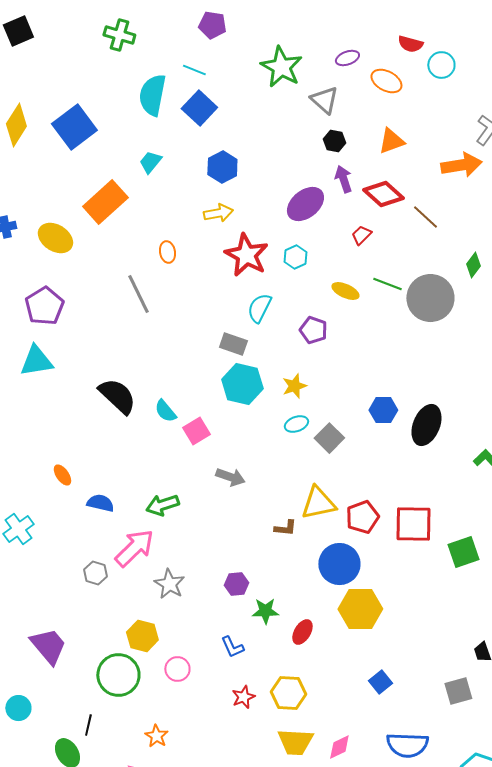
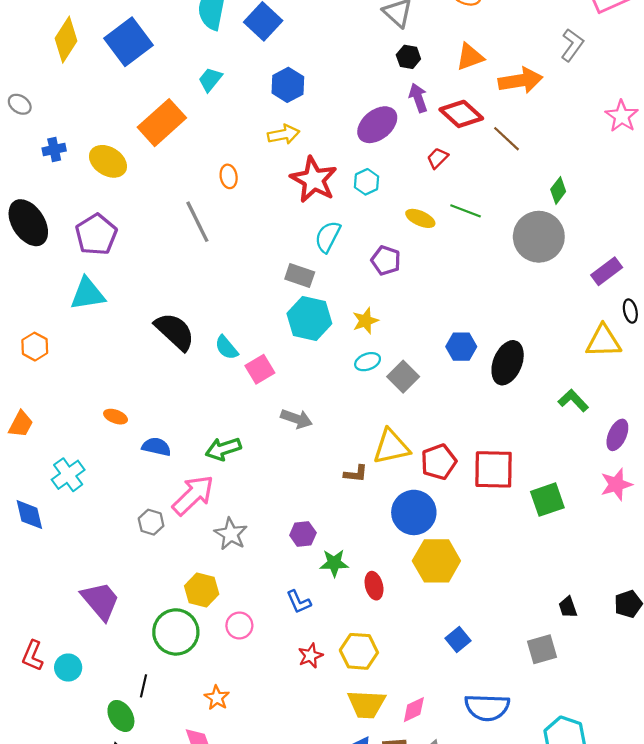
orange arrow: (461, 165) -> (520, 81), moved
gray circle: (430, 298) -> (539, 237), moved
orange ellipse: (62, 475) -> (116, 417), turned -35
red ellipse: (302, 632) -> (374, 586), turned -45

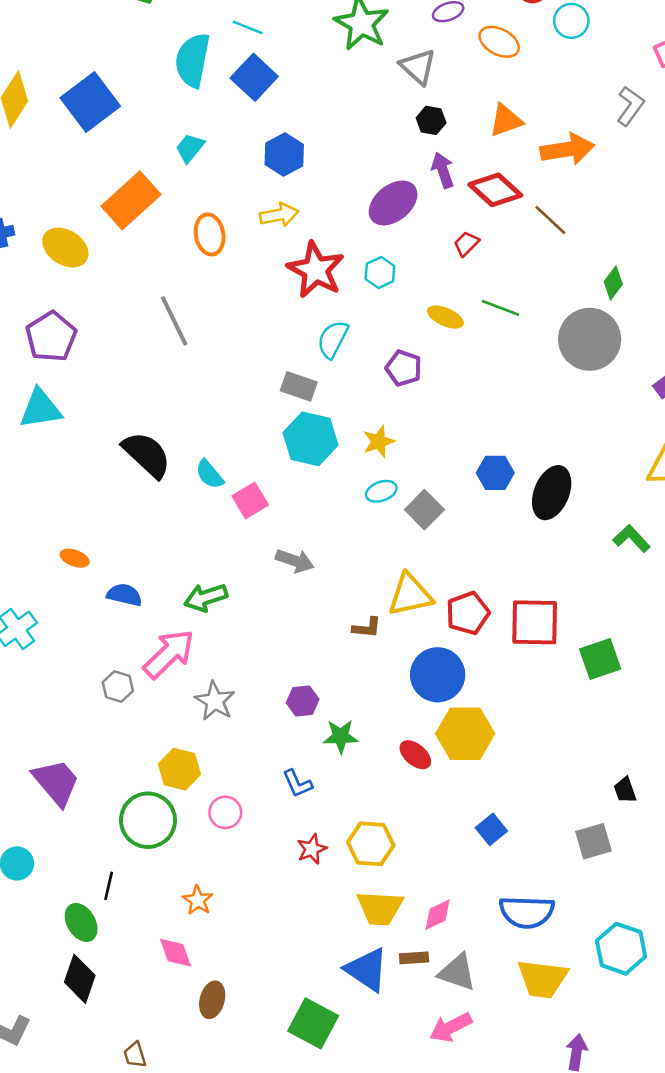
orange ellipse: (229, 176) -> (210, 234), moved, size x1.4
red ellipse: (374, 586) -> (415, 755), moved, turned -36

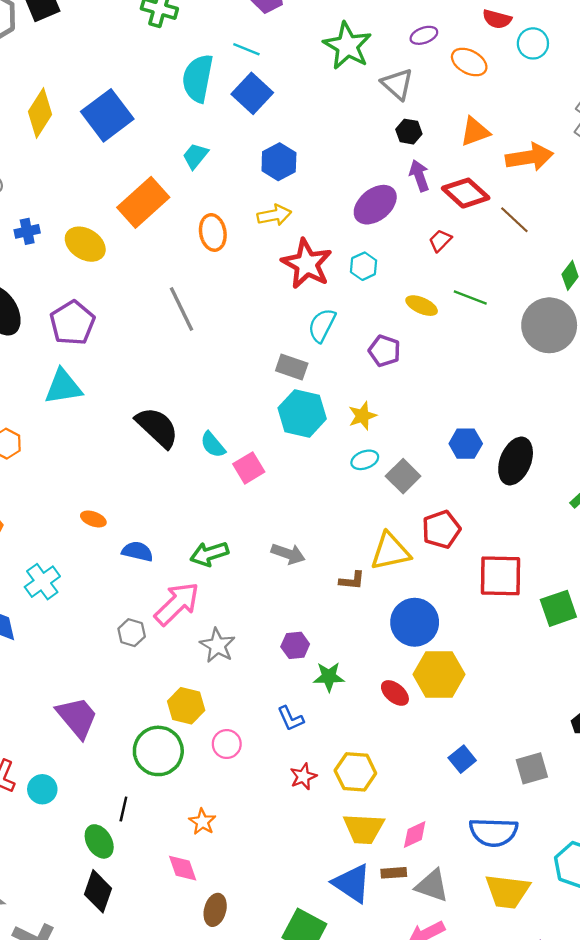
gray arrow: (295, 561) -> (288, 554), moved
red pentagon: (468, 613) -> (441, 529), moved
gray square: (594, 841) -> (532, 768), moved

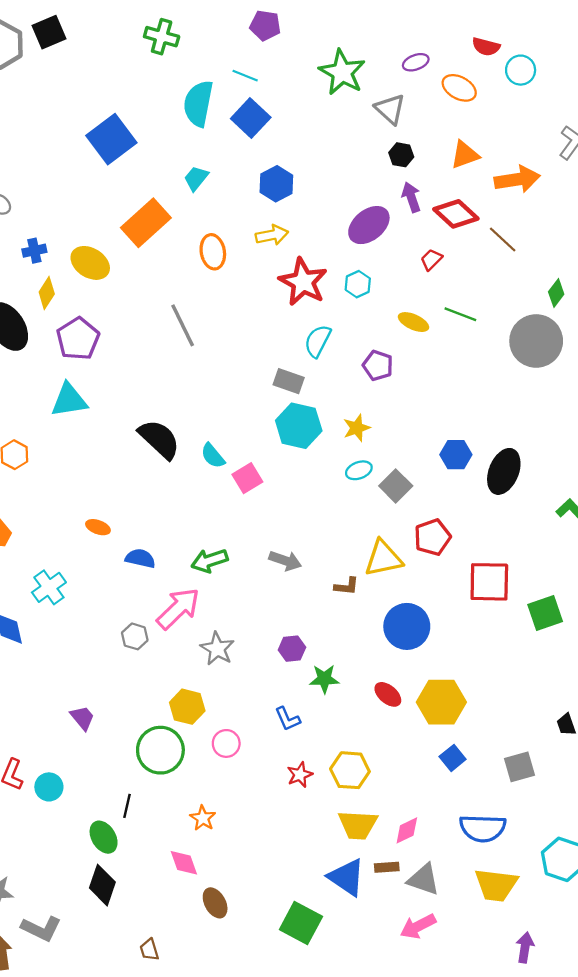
yellow diamond: (40, 113) -> (47, 293), moved, size x0.7
yellow hexagon: (439, 674) -> (441, 702), moved
purple trapezoid: (77, 717) -> (82, 718), size x0.6
brown ellipse: (215, 910) -> (215, 903), turned -44

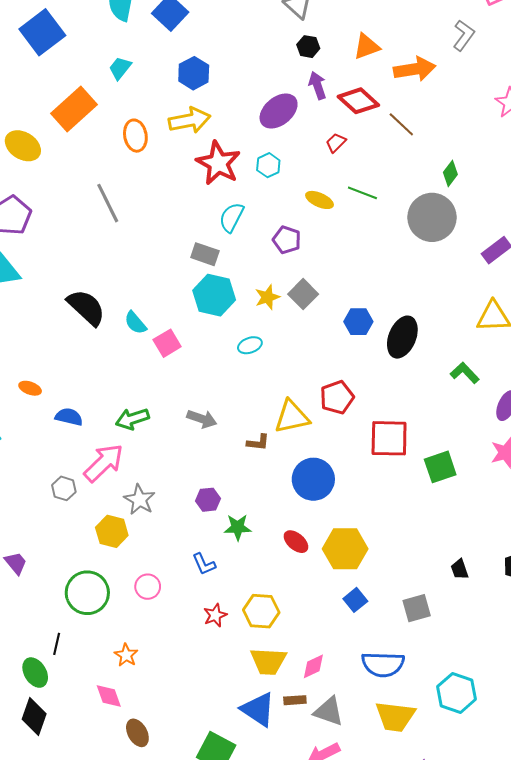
yellow arrow: (272, 235) -> (190, 120), size x1.4
cyan ellipse: (359, 470) -> (250, 345), moved
gray square: (396, 486) -> (303, 294), moved
yellow hexagon: (187, 707) -> (112, 531), moved

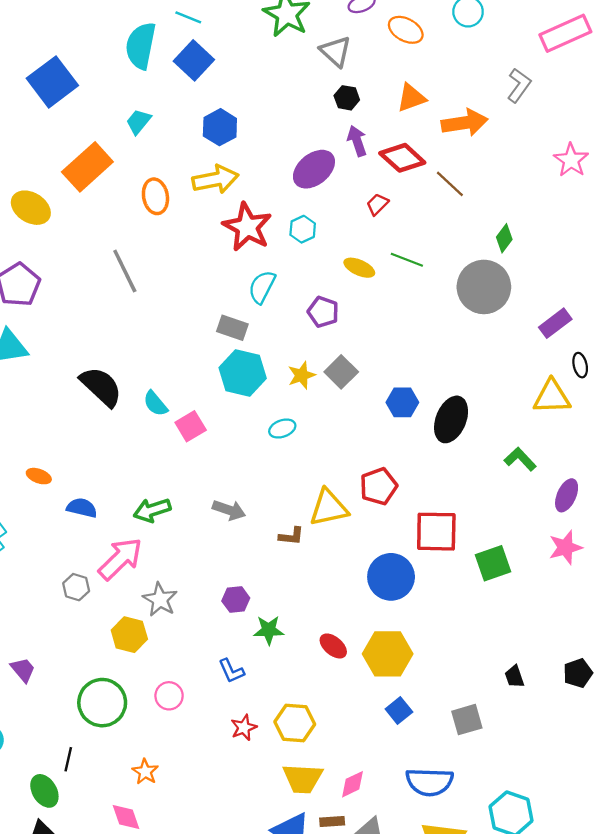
blue circle: (313, 479) -> (391, 577), moved

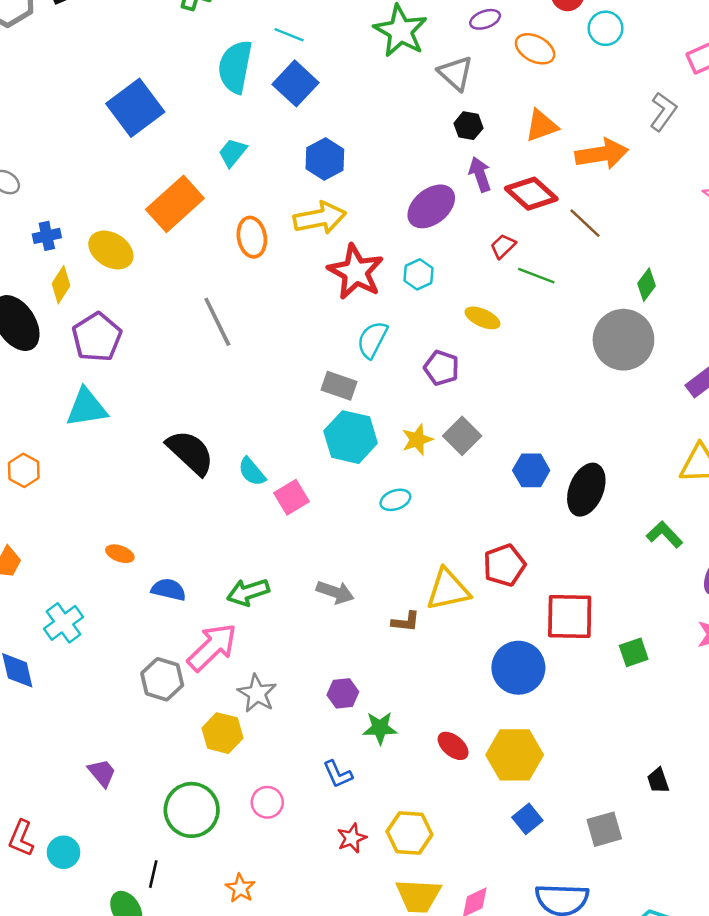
green line: (407, 260) -> (536, 276), moved
green square: (493, 563) -> (634, 652), size x0.7
gray hexagon: (76, 587) -> (162, 679), size x1.4

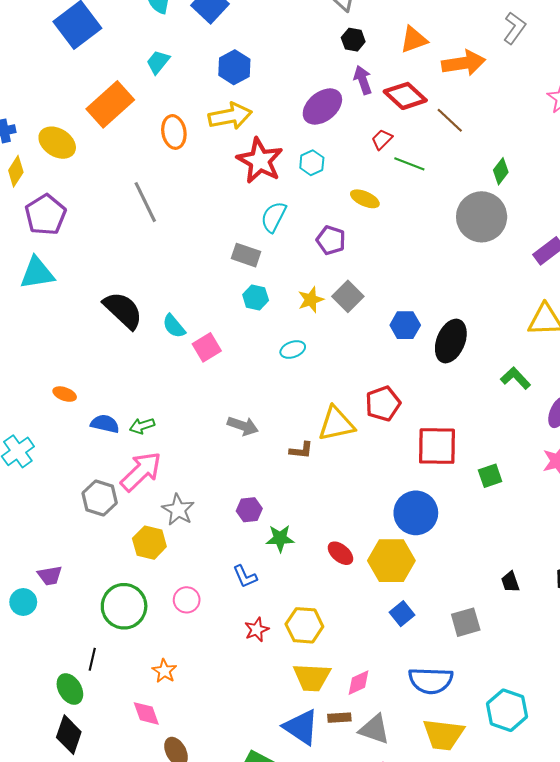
cyan hexagon: (351, 437) -> (256, 297), size x0.6
green arrow: (248, 592) -> (142, 426), moved, size x0.7
blue circle: (518, 668) -> (416, 513), moved
purple trapezoid: (102, 773) -> (50, 575), turned 120
cyan circle: (63, 852) -> (23, 602), moved

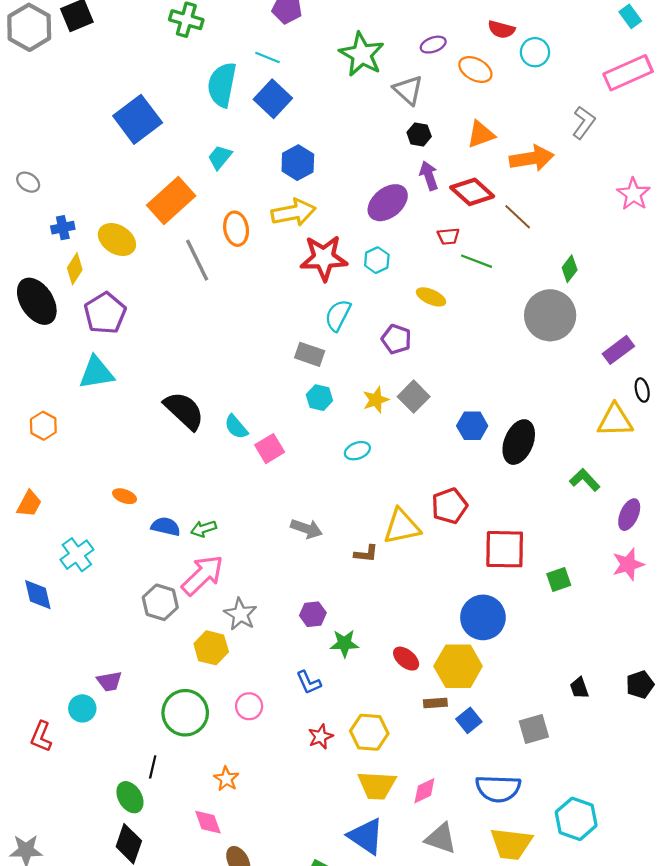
red trapezoid: (382, 139) -> (448, 236), turned -140
red star: (260, 161) -> (324, 258), turned -30
gray line: (145, 202) -> (197, 260), moved
brown rectangle: (339, 718) -> (435, 703), moved

